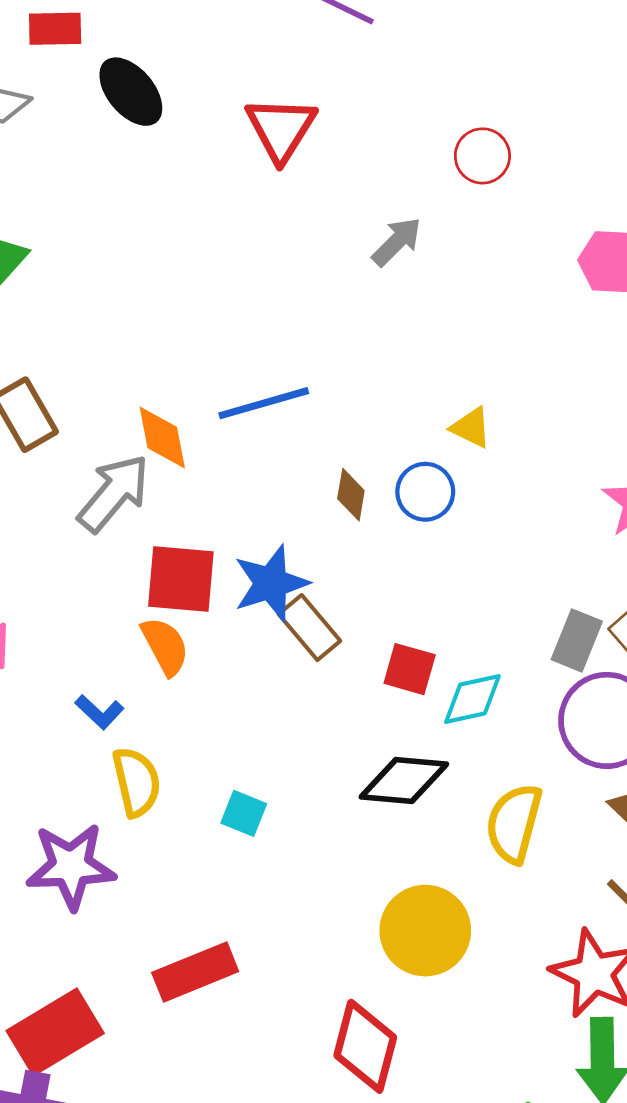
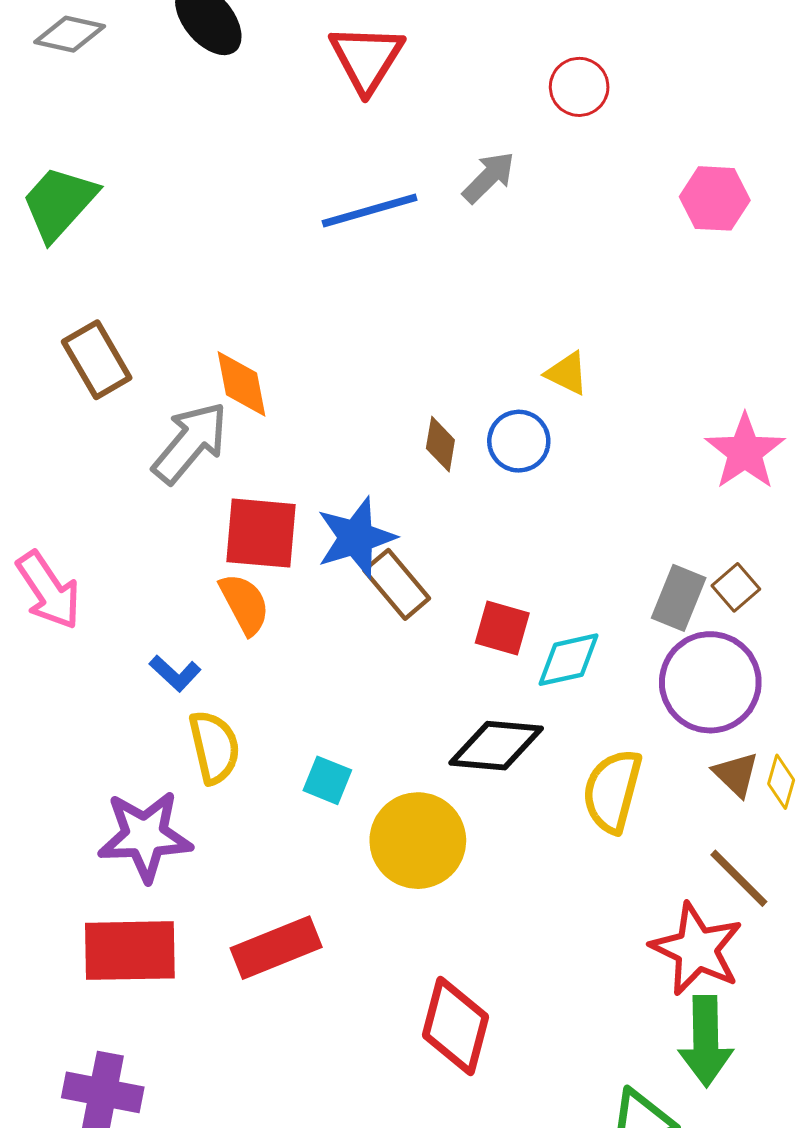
blue line: (264, 403) -> (370, 210), moved
yellow circle: (425, 931) -> (418, 841), moved
red rectangle: (55, 1032) -> (130, 951), moved, turned 30

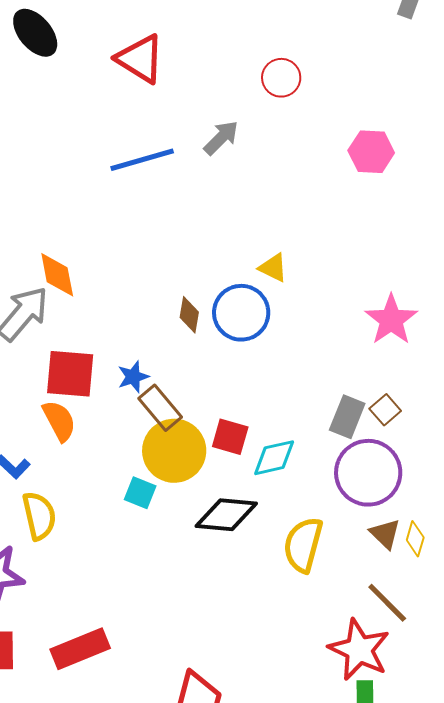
red triangle: (367, 58) -> (140, 59), turned -30
blue circle: (519, 441) -> (241, 313), size x1.4
blue star: (356, 538) -> (133, 377), size x0.6
cyan square: (327, 780) -> (140, 493), moved
yellow circle: (418, 841) -> (174, 451), moved

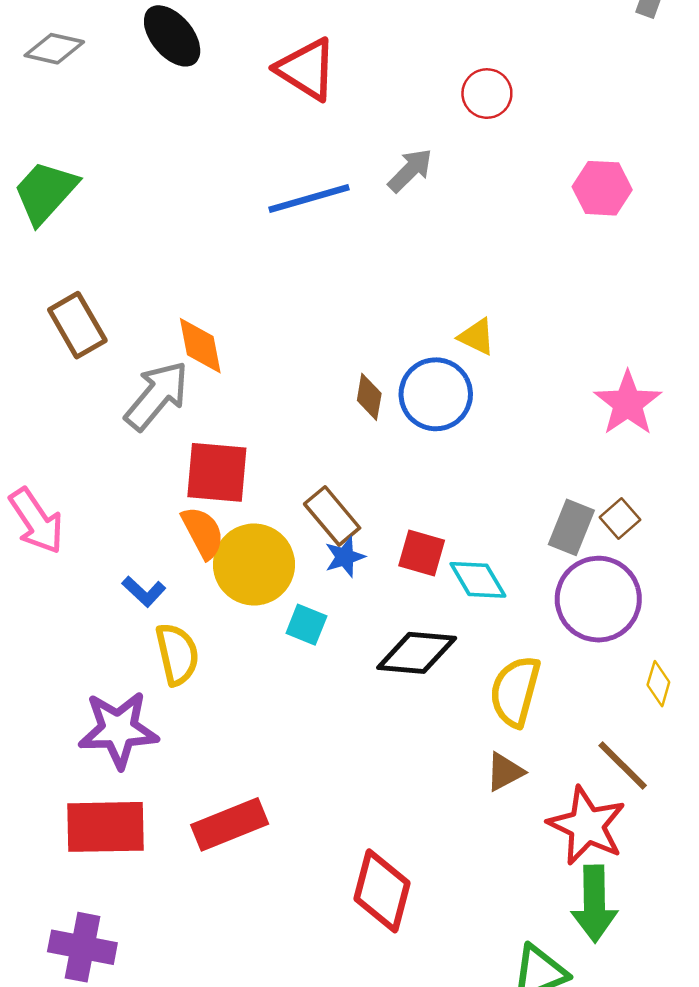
blue star: (133, 377) -> (345, 557), moved
yellow circle: (174, 451) -> (254, 565), moved
cyan diamond: (274, 458) -> (478, 580), turned 72
brown triangle: (385, 534) -> (505, 772), moved, turned 48

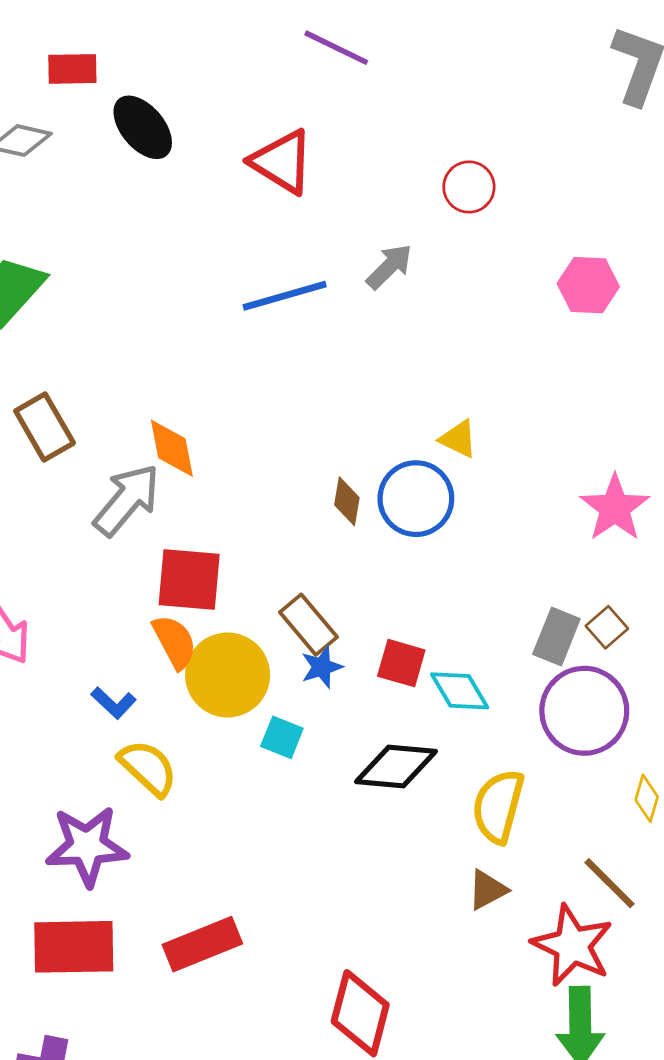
yellow semicircle: (177, 654) -> (148, 768), turned -34

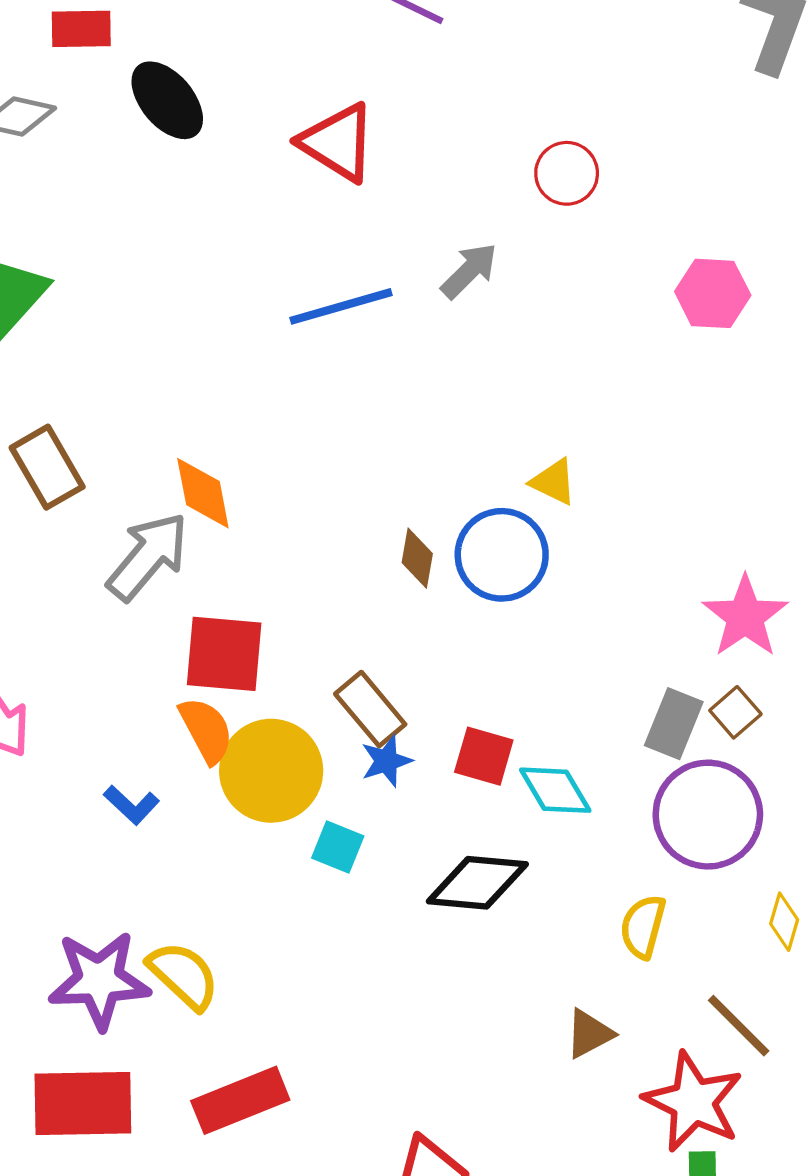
pink star: (615, 508) -> (745, 617), moved
yellow semicircle: (148, 768) -> (183, 975), moved
yellow semicircle: (498, 806) -> (643, 927), moved, size x0.7

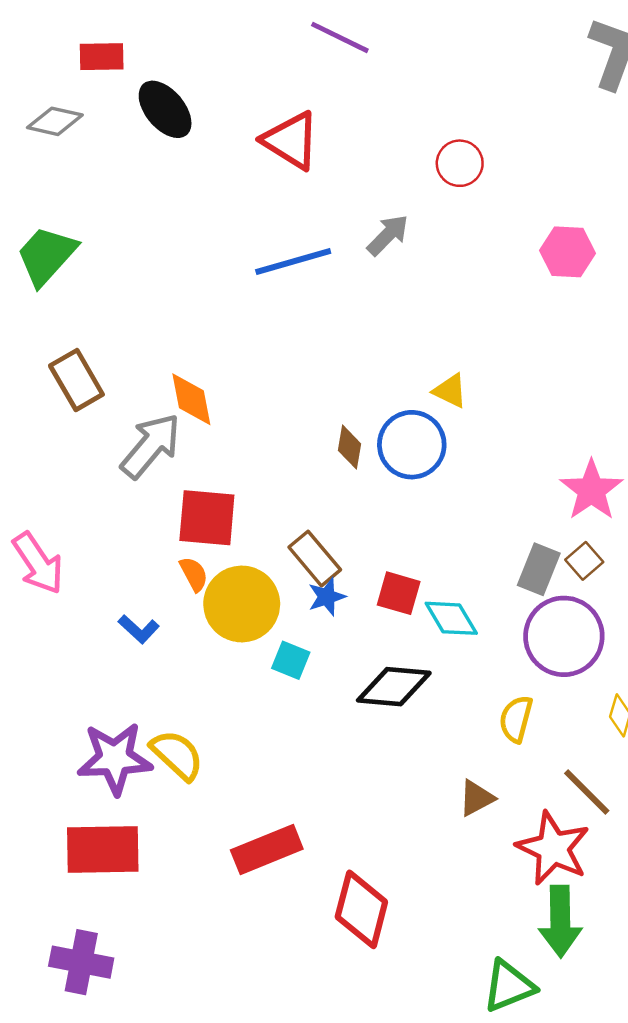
orange semicircle: (206, 730) -> (194, 574), size x0.7
red rectangle: (240, 1100) -> (267, 850), moved

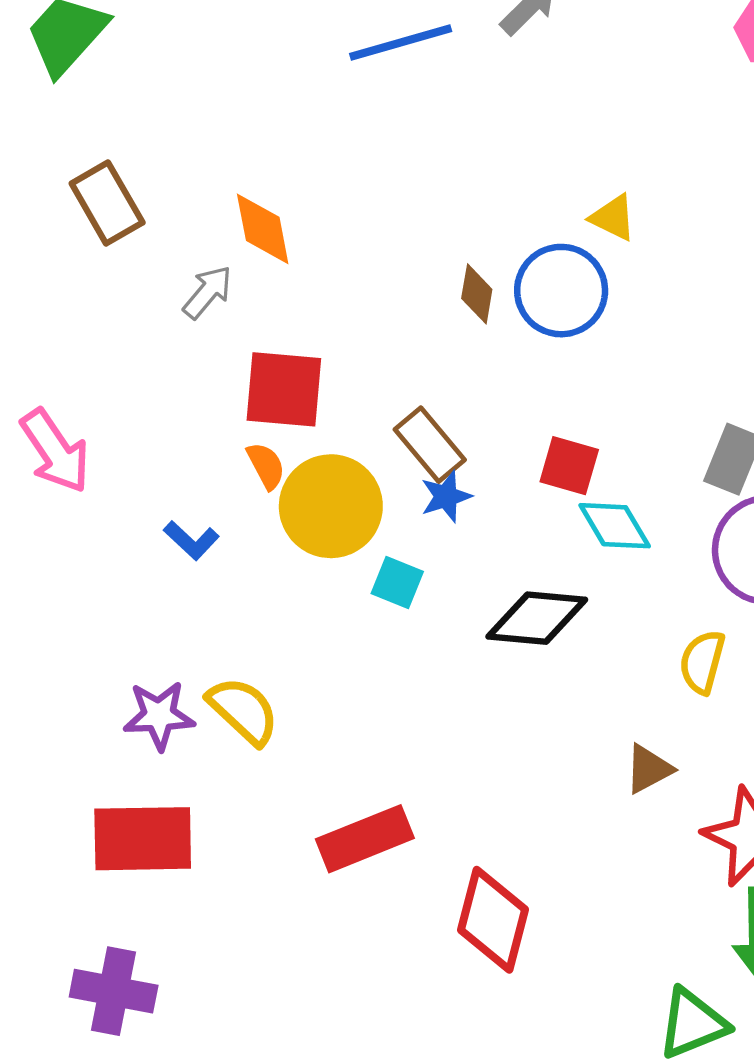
gray arrow: (151, 446) -> (208, 292), size x0.6
red square: (399, 593) -> (569, 466), moved
purple star: (115, 758) -> (159, 715), size x0.7

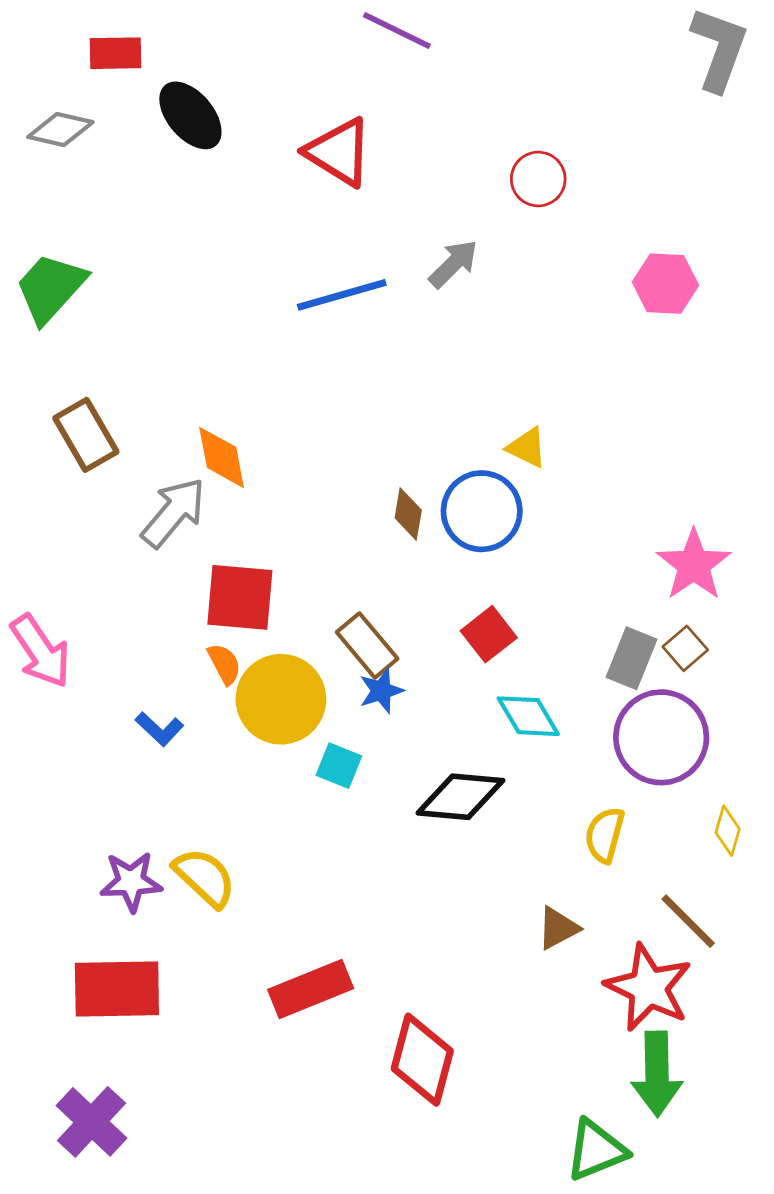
gray arrow: (208, 292) -> (173, 513), size x1.5
red square: (569, 466) -> (489, 634), moved, turned 36
purple cross: (114, 991) -> (92, 1122), turned 32

